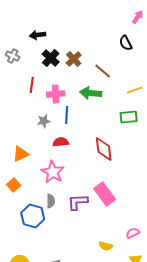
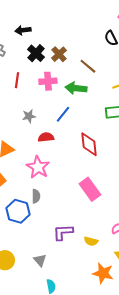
pink cross: (56, 94) -> (48, 81), moved
blue line: (67, 115) -> (63, 114), moved, turned 36
purple L-shape: (78, 202) -> (63, 232), moved

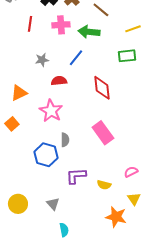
gray semicircle: (36, 196) -> (65, 140), moved
blue hexagon: (18, 211) -> (46, 155), moved

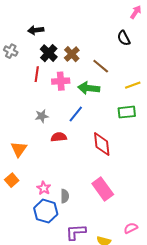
red line: (30, 24) -> (37, 74), moved
orange triangle: (19, 93) -> (19, 149), turned -30
pink star: (51, 111) -> (44, 188), moved, size x0.6

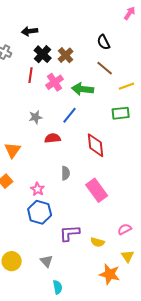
black semicircle: (124, 38) -> (104, 42), moved
brown line: (101, 66) -> (105, 68), moved
pink cross: (61, 81) -> (55, 82), turned -30
gray semicircle: (65, 196) -> (66, 173), moved

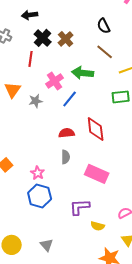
pink cross: (55, 82) -> (55, 81), moved
red semicircle: (53, 138) -> (67, 133), moved
orange triangle: (13, 150) -> (13, 90), moved
pink rectangle: (97, 190) -> (97, 174), turned -30
purple L-shape: (70, 233) -> (80, 207), moved

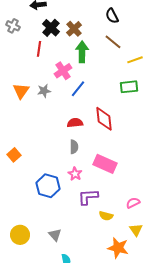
green arrow: (83, 73) -> (82, 52), moved, turned 85
orange triangle: (13, 90) -> (21, 91), moved
pink star: (38, 173) -> (75, 174), moved

